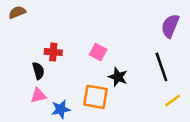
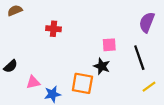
red cross: (53, 52) -> (54, 29), moved
pink square: (98, 52) -> (109, 45), moved, turned -32
black semicircle: (38, 71) -> (11, 66), moved, turned 64

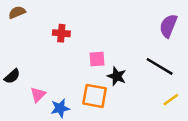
pink square: (109, 45) -> (97, 59), moved
black line: (139, 58) -> (160, 66), turned -40
pink triangle: (33, 82) -> (38, 95), turned -32

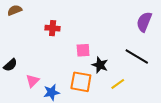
yellow line: (171, 100) -> (118, 84), moved

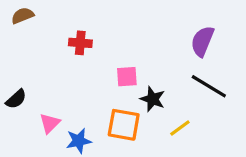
purple semicircle: (144, 22) -> (202, 41), moved

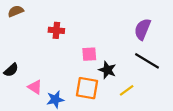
pink triangle: (50, 123) -> (35, 87), turned -42

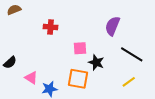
purple semicircle: (142, 29) -> (112, 26), moved
yellow line: (127, 90) -> (129, 82), moved

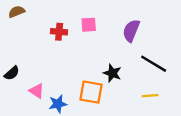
pink square: (80, 48) -> (89, 25), moved
yellow line: (129, 82) -> (150, 96), turned 32

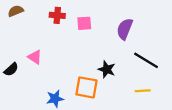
red cross: (59, 32) -> (57, 15), moved
pink triangle: (37, 91) -> (35, 57), moved

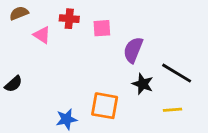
purple semicircle: (125, 29) -> (133, 50), moved
pink triangle: (35, 57) -> (42, 35), moved
black star: (107, 69) -> (143, 84), moved

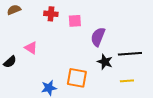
pink triangle: (42, 35) -> (31, 48), moved
black line: (177, 73) -> (130, 54), turned -35

